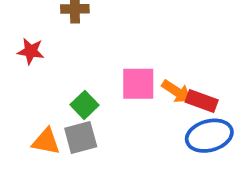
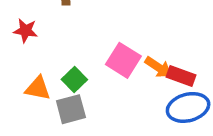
pink square: (138, 84) -> (123, 60), turned 32
orange triangle: (46, 141) -> (38, 88), moved

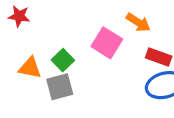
orange arrow: (158, 67) -> (138, 22), moved

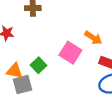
gray square: (60, 87) -> (23, 85), moved

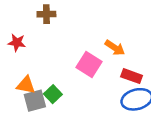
green square: (39, 65) -> (53, 94), moved

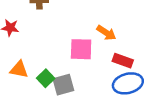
pink square: (89, 64) -> (81, 49), turned -30
gray square: (35, 101) -> (63, 85), moved

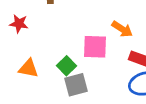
green square: (46, 78) -> (67, 66), moved

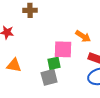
green square: (67, 66) -> (54, 63), moved, turned 32

